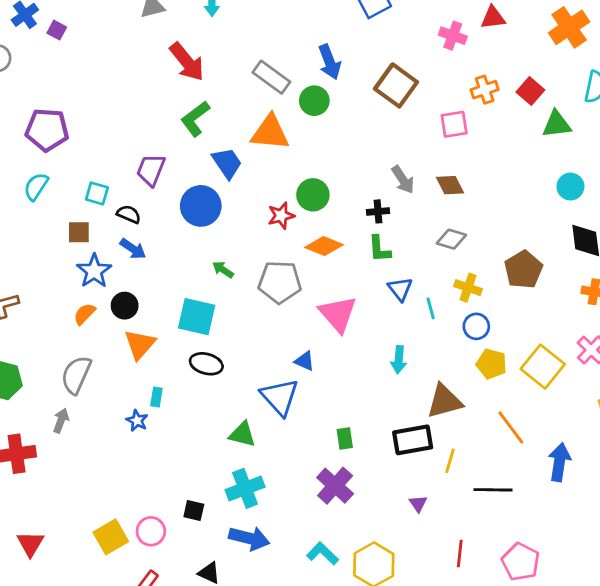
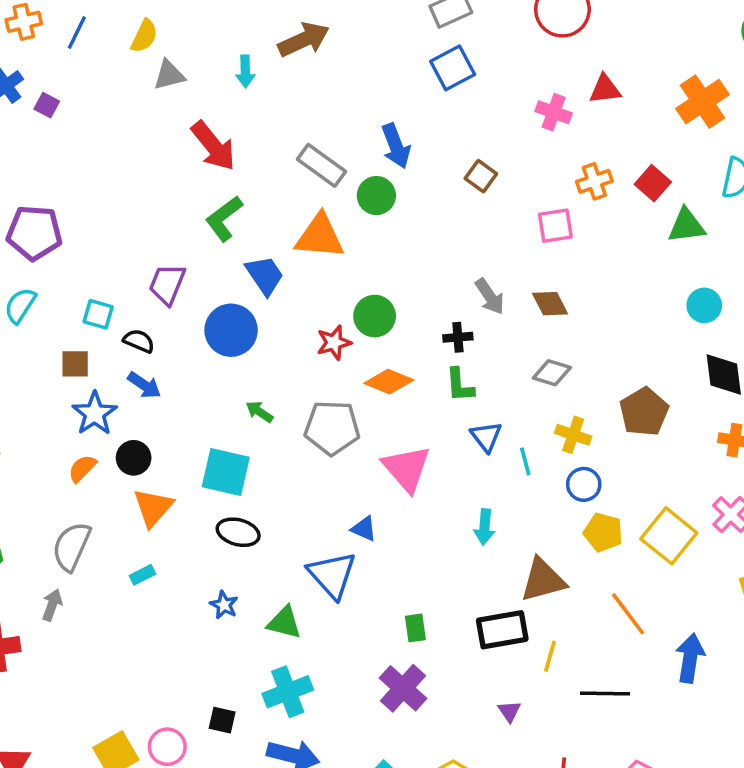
brown square: (396, 85) -> (481, 176), size x0.6
cyan rectangle: (156, 397) -> (142, 575), moved, turned 54
blue star: (137, 421) -> (224, 605), moved

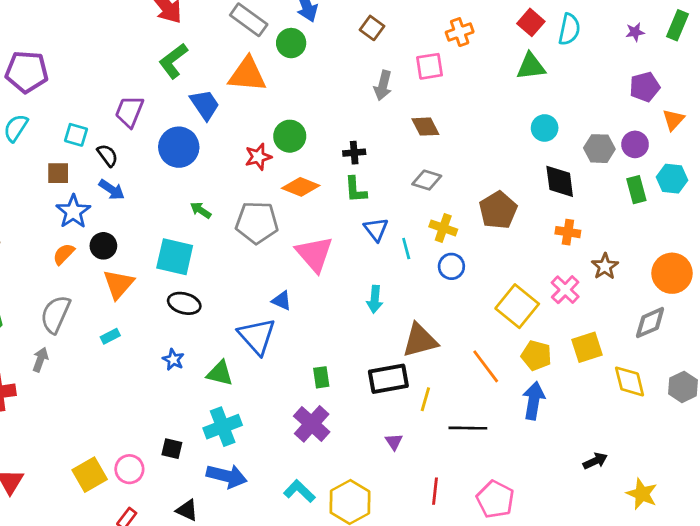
red square: (653, 183) -> (531, 22), moved
gray arrow: (490, 297) -> (383, 85), moved, turned 48
black semicircle: (139, 341) -> (108, 155), turned 30
yellow pentagon: (603, 532) -> (536, 355), moved

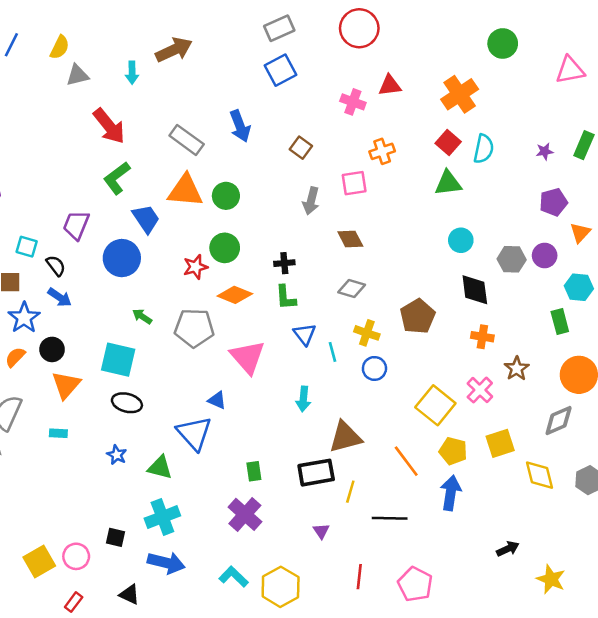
green circle: (291, 43) -> (226, 196), moved
green rectangle: (636, 190) -> (560, 322), moved
cyan rectangle: (110, 336) -> (58, 433), turned 30

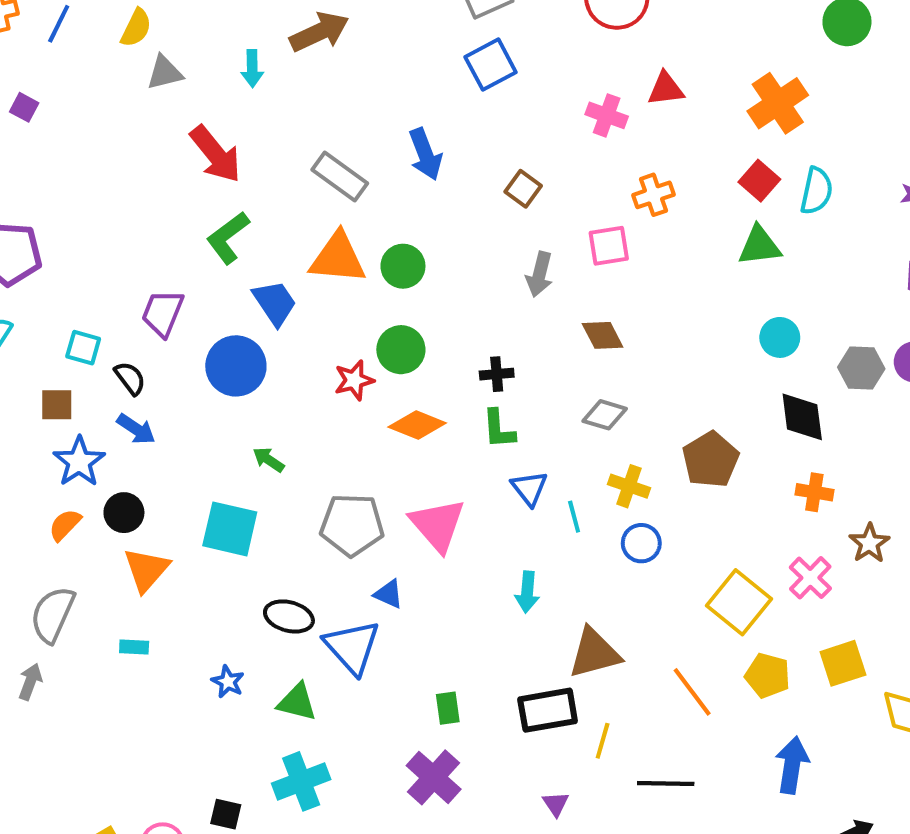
gray pentagon: (194, 328) -> (352, 525), moved
black ellipse: (127, 403) -> (289, 616), moved
blue arrow: (451, 493) -> (792, 765), moved

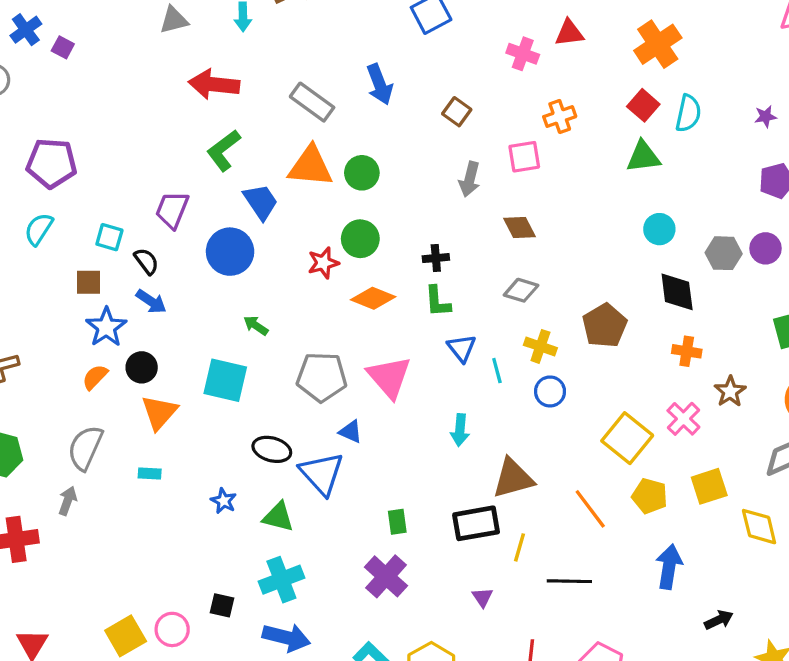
red arrow: (216, 154) -> (214, 84), turned 135

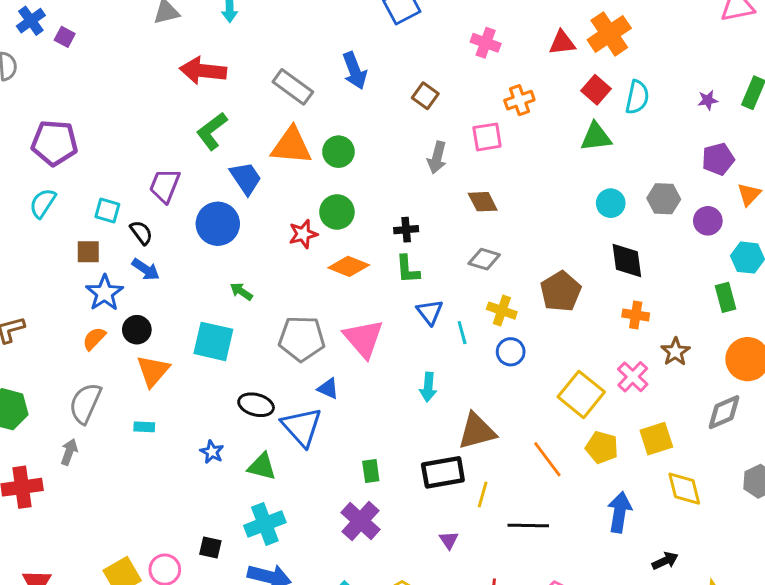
red triangle: (569, 33) -> (562, 43), moved
gray hexagon: (724, 253) -> (664, 199), moved
yellow diamond: (759, 527) -> (684, 489), moved

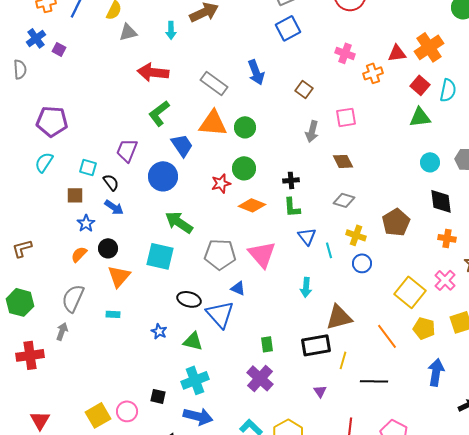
orange cross: (519, 100) -> (373, 73), moved
green arrow: (241, 291) -> (179, 222), size x1.8
blue star: (104, 293) -> (86, 223), size x0.7

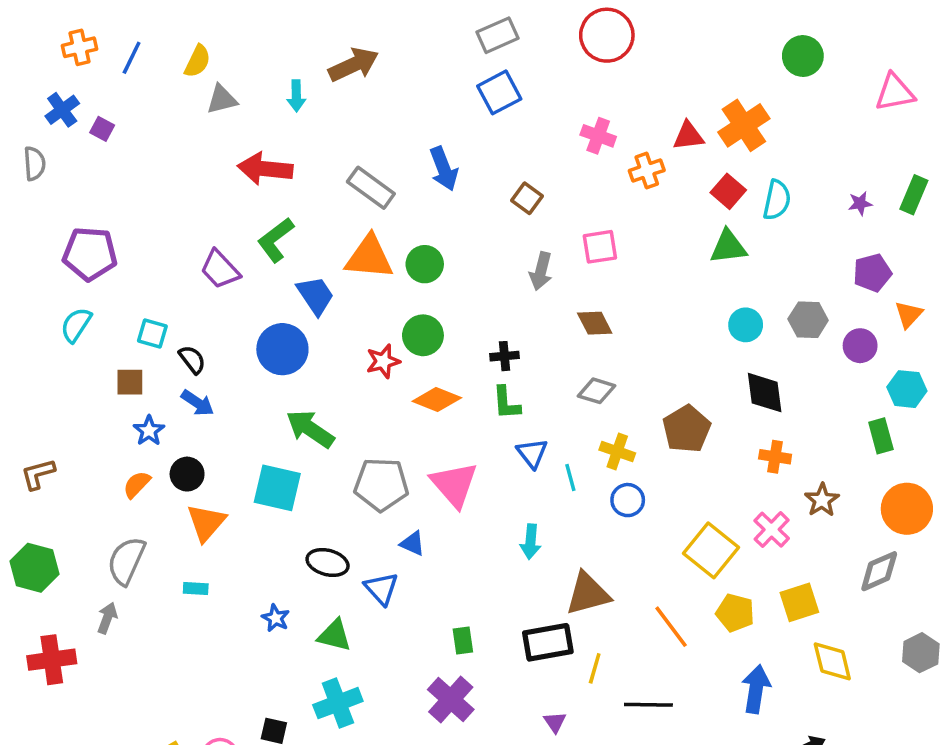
purple trapezoid: (127, 150) -> (220, 269), moved, turned -65
blue triangle: (220, 314) -> (381, 589), size x0.7

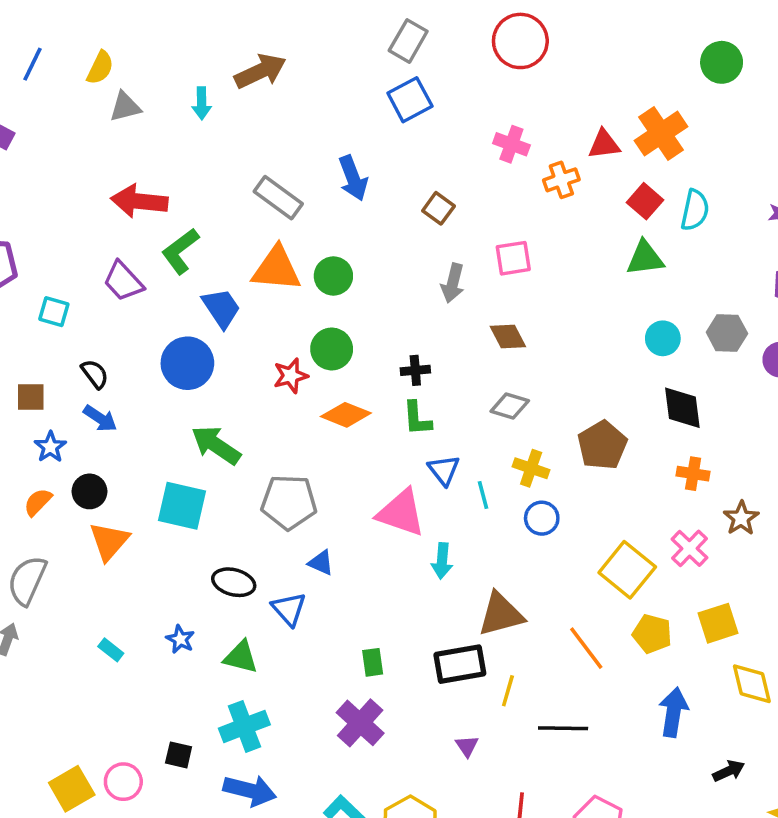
gray rectangle: (498, 35) -> (408, 41), turned -36
red arrow: (265, 169) -> (139, 201), moved
cyan square: (152, 334) -> (54, 312), moved
pink triangle: (454, 484) -> (401, 513), moved, turned -30
cyan rectangle: (196, 589) -> (111, 650), moved, turned 35

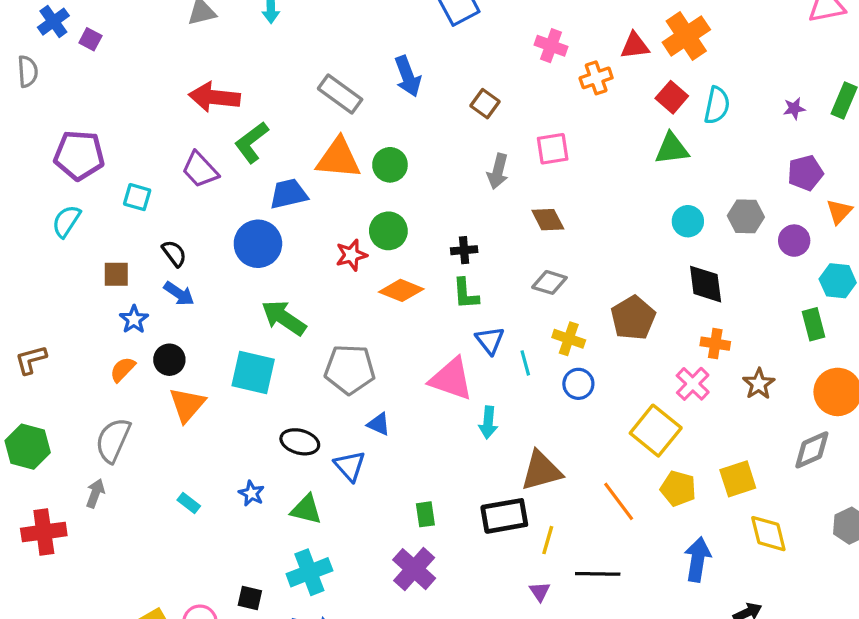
blue trapezoid: (221, 308) -> (289, 194), turned -69
pink cross: (690, 548) -> (693, 384), moved
purple triangle: (467, 746) -> (540, 592), moved

